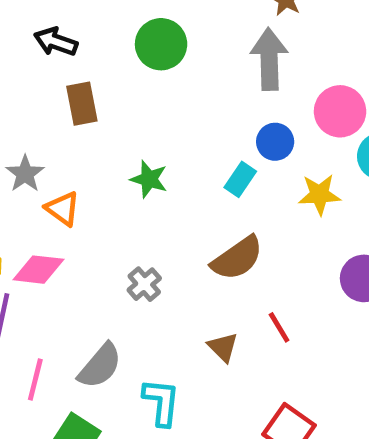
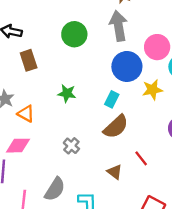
green circle: (161, 44) -> (74, 34), moved
blue circle: (275, 142) -> (127, 66), size x1.6
cyan rectangle: (240, 179) -> (112, 99), moved

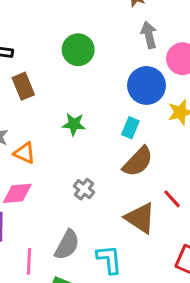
gray arrow: (118, 26) -> (149, 35), moved, size x0.7
brown triangle: (115, 172) -> (140, 218), size x1.6

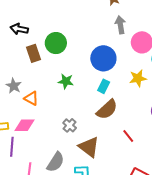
green circle: (78, 50) -> (56, 43), moved
blue circle: (147, 85) -> (103, 58), moved
brown triangle: (140, 218) -> (89, 147), moved

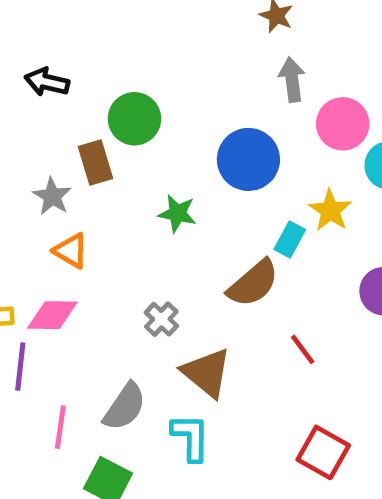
brown rectangle: (34, 53) -> (95, 162), moved
yellow star: (138, 78) -> (330, 210), turned -30
green star: (66, 81) -> (177, 213), moved
gray star: (14, 86) -> (52, 196), moved
cyan rectangle: (104, 86) -> (290, 240), moved

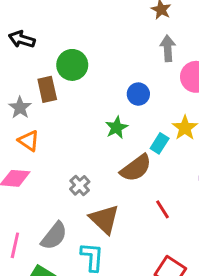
blue circle: (248, 159) -> (138, 94), size x0.6
green star: (177, 213) -> (116, 128), moved, turned 30

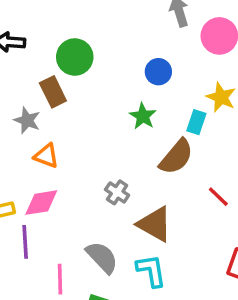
gray semicircle: (54, 236) -> (102, 257), turned -68

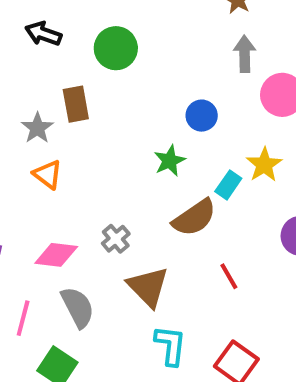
green circle: (75, 57) -> (116, 48), moved
pink diamond: (41, 203) -> (56, 255), moved
cyan L-shape: (151, 271) -> (170, 345), moved

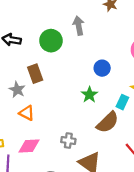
gray arrow: (245, 54) -> (79, 26), moved
gray cross: (116, 239) -> (68, 141), turned -32
pink diamond: (56, 255) -> (29, 146), moved

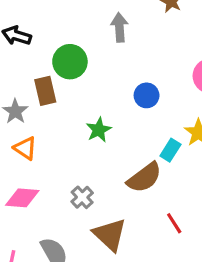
green circle: (51, 41) -> (70, 62), moved
green star: (89, 95) -> (99, 130), moved
gray cross: (68, 141) -> (82, 197), turned 32

